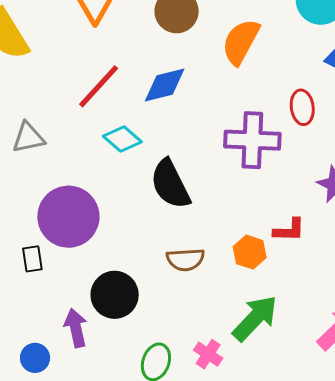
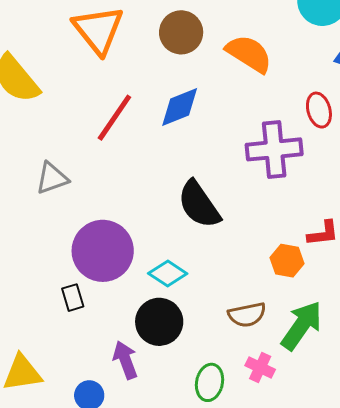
orange semicircle: (241, 42) -> (249, 54), turned 102
cyan diamond: (122, 139) -> (168, 274), moved
brown semicircle: (185, 260) -> (247, 315), moved

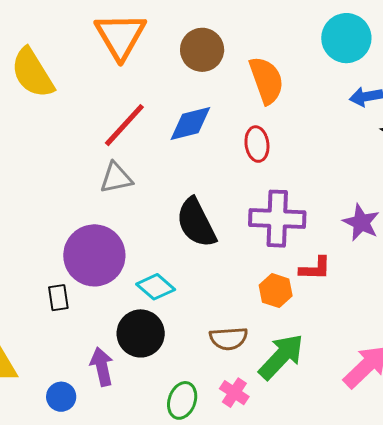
orange semicircle: (249, 54) -> (266, 80), turned 30
red ellipse: (319, 110) -> (257, 144), moved
purple cross: (274, 149) -> (277, 219), moved
gray triangle: (52, 178) -> (116, 178), moved

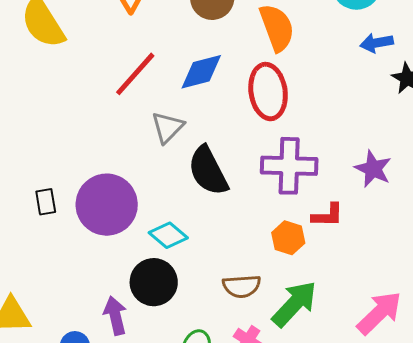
red ellipse: (257, 144) -> (268, 92), size x1.6
gray triangle: (116, 178) -> (168, 127), moved, turned -33
black rectangle: (58, 298) -> (46, 202), moved

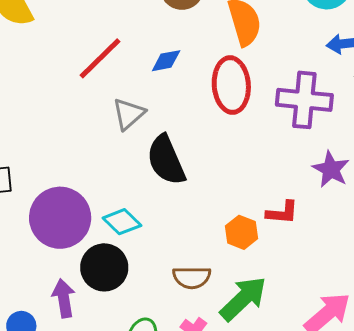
blue diamond: (201, 72) -> (166, 61), size x0.7
purple cross: (289, 166) -> (304, 100), moved
purple circle: (107, 205) -> (60, 218), moved

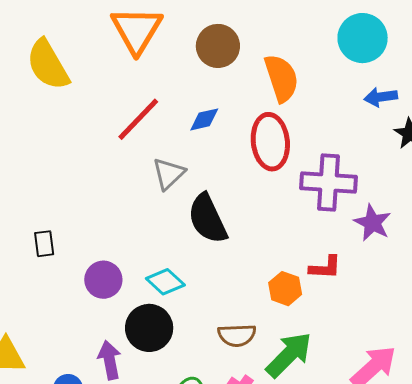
purple cross: (304, 100) -> (328, 183), moved
purple circle: (60, 218) -> (103, 280), size x0.6

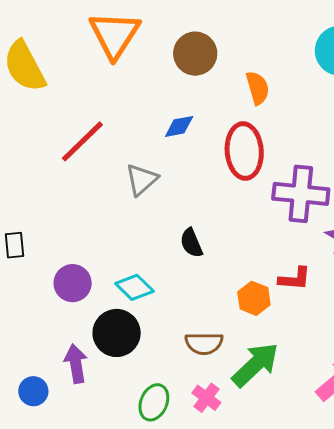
orange semicircle: (281, 78) -> (258, 88), size x0.7
red line: (138, 119) -> (82, 141), moved
black semicircle: (207, 219) -> (191, 243), moved, size x0.6

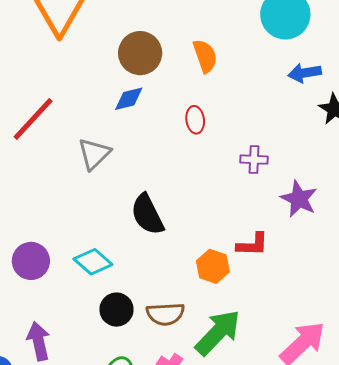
brown circle: (195, 54) -> (140, 53), moved
red ellipse: (244, 151) -> (195, 120), size x0.5
purple cross: (301, 194) -> (254, 160), size x0.5
black semicircle: (191, 243) -> (147, 214), size x1.4
black circle: (117, 333) -> (116, 310), moved, size x0.7

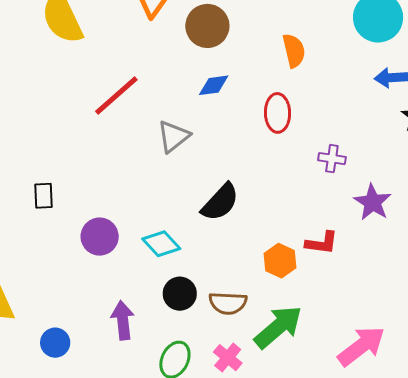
brown circle: (140, 53) -> (207, 26), moved
red ellipse: (195, 120) -> (278, 113), size x1.4
black semicircle: (147, 214) -> (220, 202), turned -117
purple arrow: (39, 341) -> (123, 320), moved

